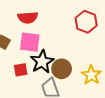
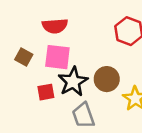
brown circle: (62, 69) -> (107, 79), moved

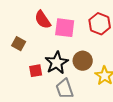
red semicircle: (55, 26) -> (43, 20), turned 60
pink square: (57, 57) -> (65, 28), moved

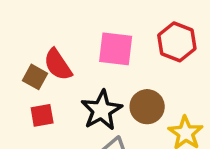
red semicircle: (43, 20) -> (58, 65), moved
red square: (36, 71) -> (42, 115), moved

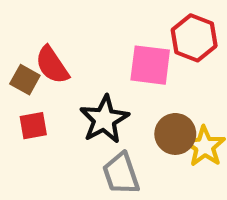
pink square: (116, 49) -> (150, 65), moved
brown circle: (147, 107) -> (175, 134), moved

